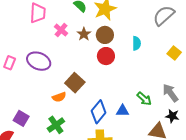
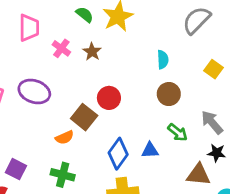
brown circle: (105, 35) -> (169, 94), moved
red circle: (106, 56) -> (109, 98), moved
green cross: (56, 125) -> (63, 175), turned -36

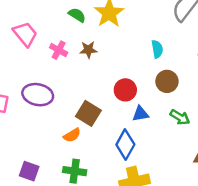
pink trapezoid: (29, 28) -> (25, 34), turned -32
brown star: (92, 52) -> (88, 50), turned -30
red circle: (109, 98) -> (125, 90), moved
blue triangle: (150, 150) -> (140, 114), moved

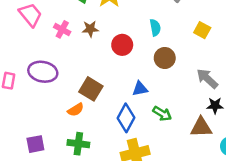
red circle: (125, 90) -> (122, 45), moved
green arrow: (180, 117) -> (162, 114), moved
purple square: (29, 171) -> (35, 144), turned -30

